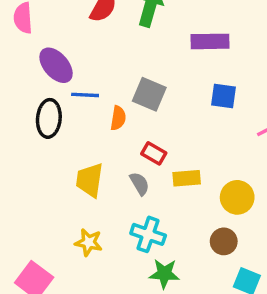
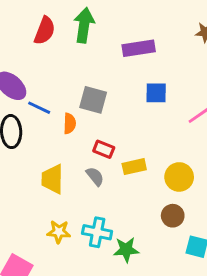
blue line: (85, 95) -> (39, 108), turned 30
cyan cross: (148, 234) -> (97, 232), moved

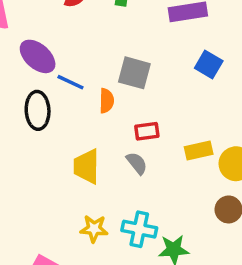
blue square: (156, 93) -> (209, 65), turned 30
red rectangle: (104, 149) -> (147, 131), turned -30
yellow rectangle: (134, 167) -> (199, 150), moved

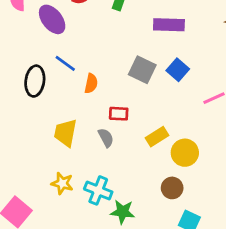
purple ellipse: (38, 56) -> (52, 19), moved
gray square: (134, 73) -> (142, 70), moved
yellow rectangle: (199, 150) -> (157, 137), turned -30

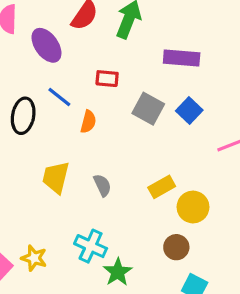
red rectangle: (119, 114) -> (107, 79), moved
yellow star: (62, 183) -> (34, 258), moved
green star: (123, 212) -> (118, 272), turned 30

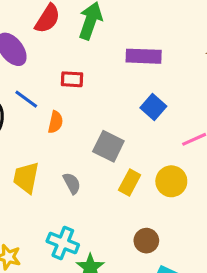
gray square: (148, 109) -> (108, 146), moved
yellow rectangle: (162, 187) -> (130, 182), turned -30
yellow circle: (193, 207) -> (171, 181), moved

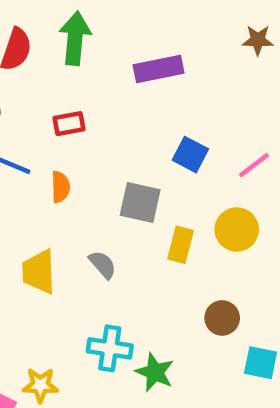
blue square: (153, 107) -> (190, 155), moved

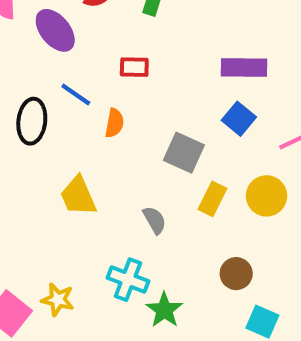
purple rectangle: (159, 69) -> (244, 68), moved
gray semicircle: (103, 265) -> (155, 220), moved
yellow trapezoid: (39, 272) -> (78, 196), turned -33

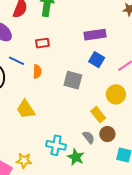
yellow rectangle: (212, 199) -> (98, 115), moved, turned -56
gray semicircle: (155, 220) -> (89, 137), moved

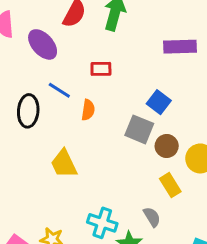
purple rectangle: (95, 35) -> (180, 47), moved
blue square: (97, 60) -> (159, 102), moved
brown circle: (107, 134) -> (167, 146), moved

